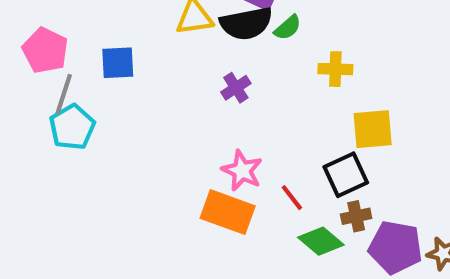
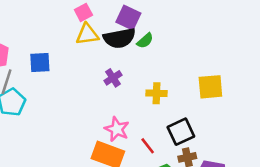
yellow cross: (335, 69) -> (157, 93), moved
yellow square: (373, 129) -> (210, 87), moved

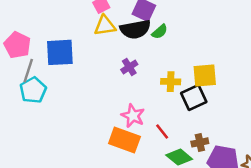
blue square: (40, 62) -> (60, 52), size x1.4
yellow square: (210, 87) -> (205, 76), moved
black square: (181, 132) -> (194, 97), moved

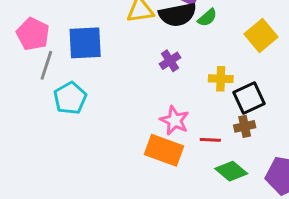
yellow square: (205, 76) -> (261, 35), moved, turned -35
cyan pentagon: (33, 90) -> (70, 98), moved
red line: (162, 132) -> (210, 140), turned -49
brown cross: (200, 142) -> (245, 126), moved

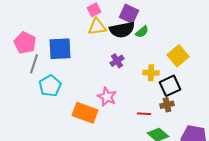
yellow square: (261, 35) -> (178, 56), moved
pink star: (175, 120) -> (107, 97), moved
orange rectangle: (164, 150) -> (85, 113), moved

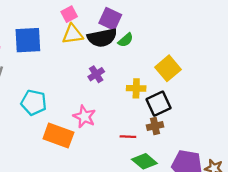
blue square: (60, 49) -> (28, 40), moved
cyan pentagon: (50, 86) -> (34, 102), moved, turned -30

